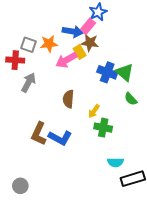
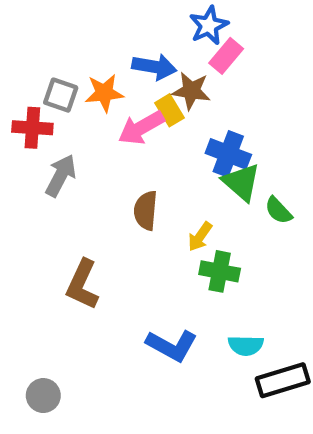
pink rectangle: (88, 26) -> (226, 56), moved
green triangle: (125, 72) -> (241, 182), moved
blue L-shape: (60, 138) -> (172, 345), moved

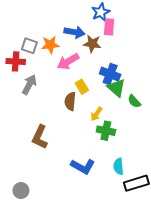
pink rectangle: (226, 56) -> (109, 27), turned -35
yellow rectangle: (170, 110) -> (82, 87), moved
cyan semicircle: (246, 345) -> (119, 166), turned 84

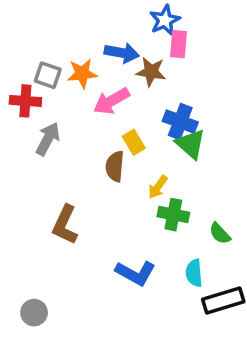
green semicircle: (134, 101) -> (220, 233), moved

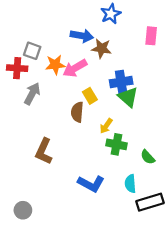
pink rectangle: (179, 44) -> (151, 36), moved
orange star: (82, 73) -> (55, 65), moved
blue cross: (180, 122) -> (121, 82), turned -30

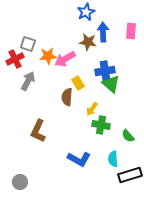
blue star: (111, 14) -> (86, 12), moved
blue arrow: (82, 36) -> (103, 32), moved, turned -102
red cross: (17, 68) -> (15, 59), turned -30

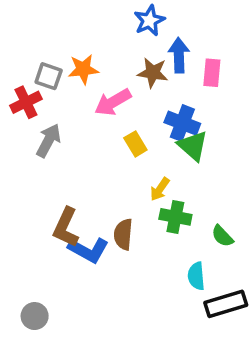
pink rectangle: (131, 31) -> (212, 73), moved
orange star: (48, 56) -> (83, 69), moved
blue cross: (105, 71) -> (182, 123), turned 30
brown semicircle: (67, 97) -> (123, 234), moved
blue L-shape: (79, 159) -> (88, 250), moved

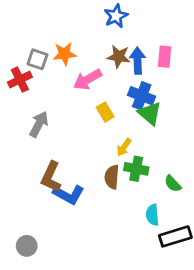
blue arrow: (179, 55) -> (138, 61), moved
gray arrow: (49, 140) -> (39, 124), moved
brown semicircle: (123, 234) -> (112, 177), moved

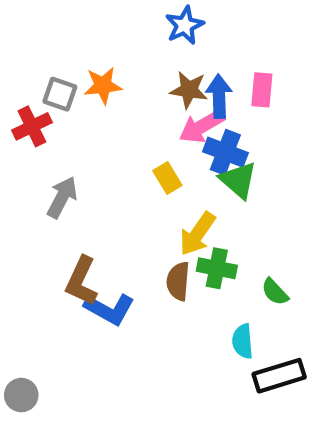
pink arrow: (88, 80) -> (202, 126), moved
yellow arrow: (124, 147) -> (197, 234), size x1.5
gray circle: (27, 246) -> (21, 395), moved

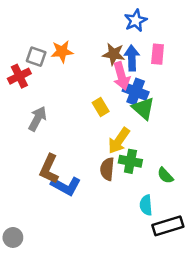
blue star: (185, 25) -> (136, 21), moved
pink arrow: (202, 126) -> (121, 76), turned -76

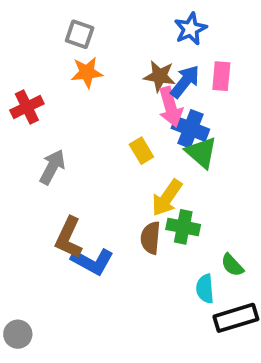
gray square: (36, 57) -> (80, 34), moved
blue arrow: (132, 58) -> (185, 82), turned 40
green semicircle: (165, 175) -> (232, 265), moved

